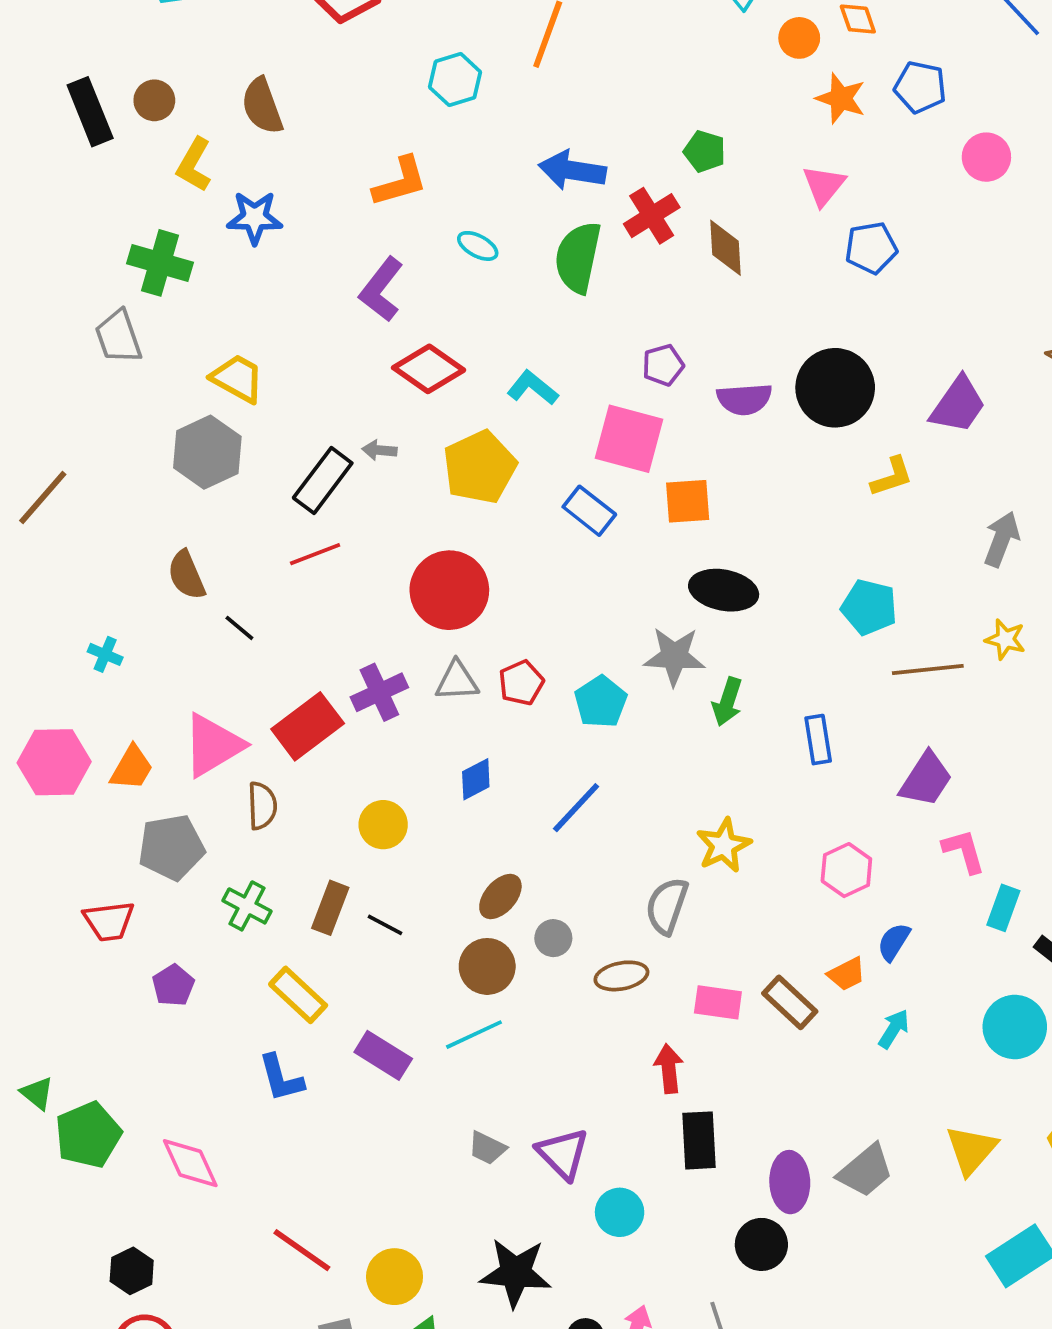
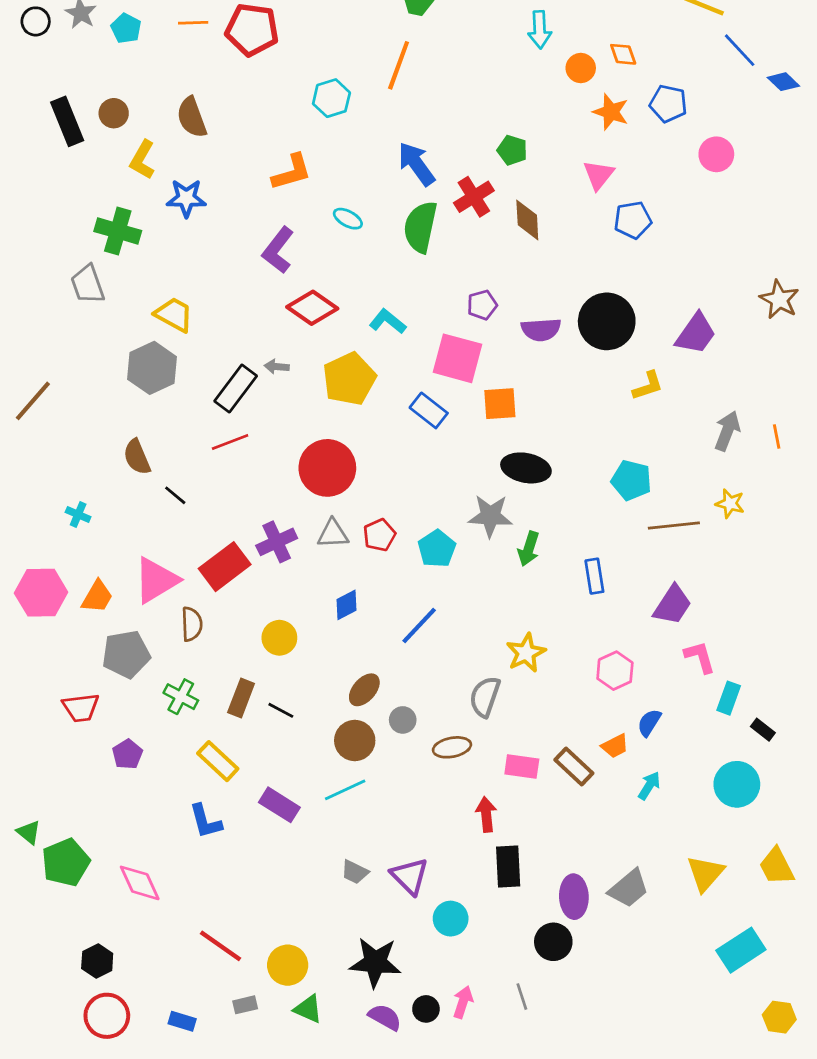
blue arrow: (572, 170) -> (416, 164), turned 45

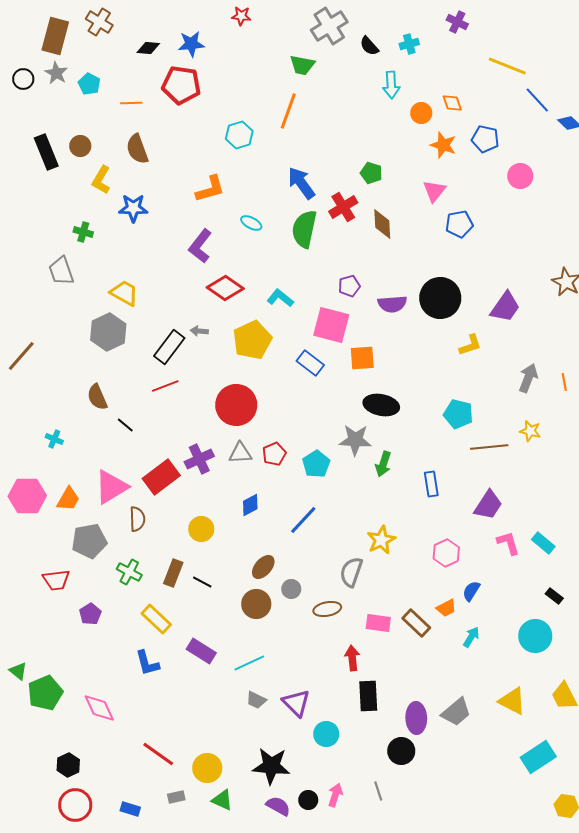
orange line: (193, 23) -> (131, 103), moved
green cross: (118, 231) -> (83, 232), size x0.6
cyan rectangle: (729, 698) -> (543, 543), moved, turned -70
cyan line: (345, 790) -> (249, 663), moved
yellow triangle: (705, 873) -> (512, 701), turned -44

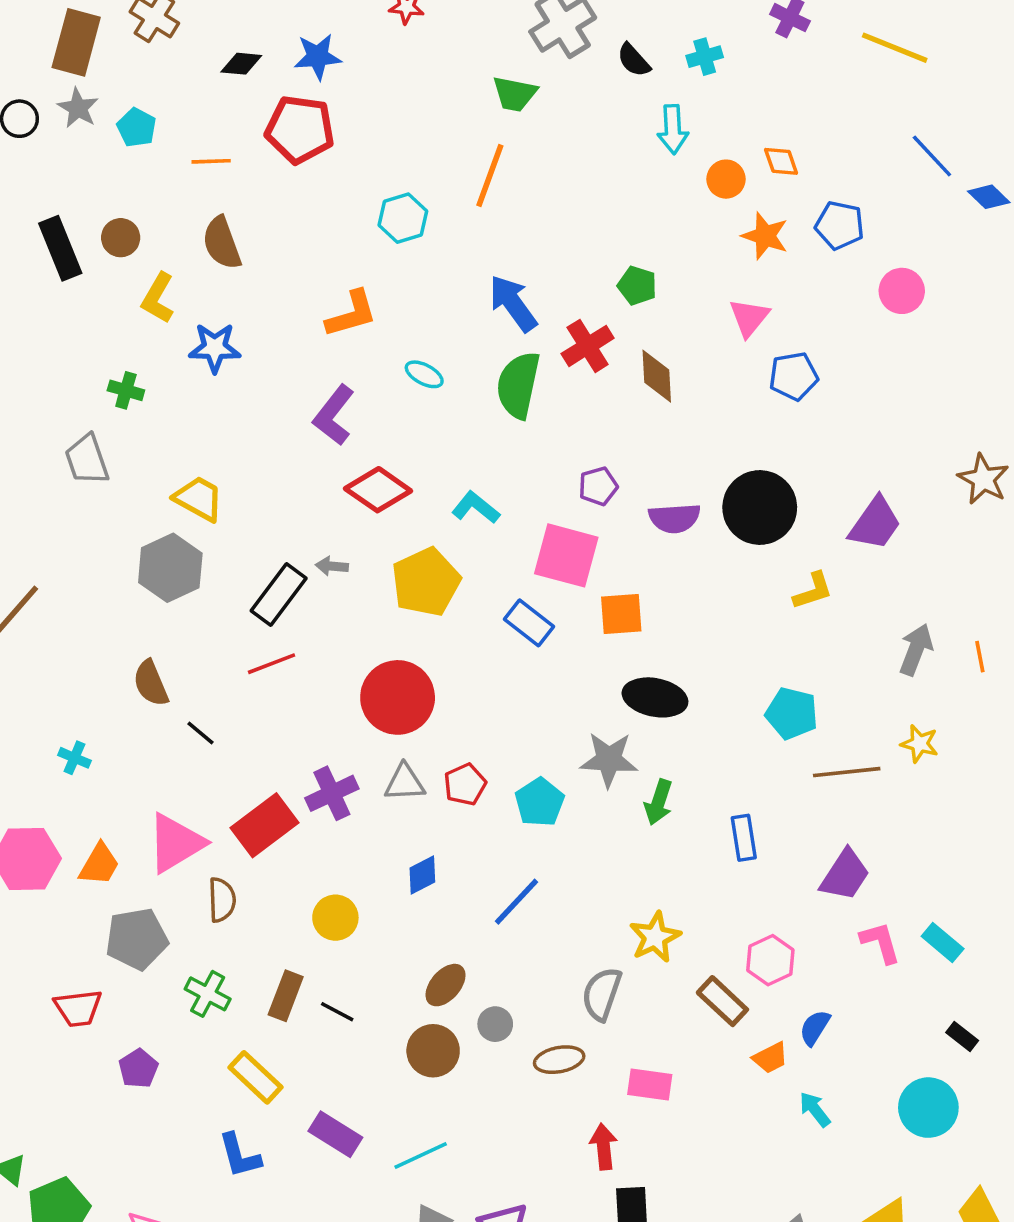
yellow line: (507, 66) -> (895, 48), moved
brown rectangle: (416, 623) -> (722, 1001), moved
cyan arrow: (471, 637) -> (815, 1109), turned -70

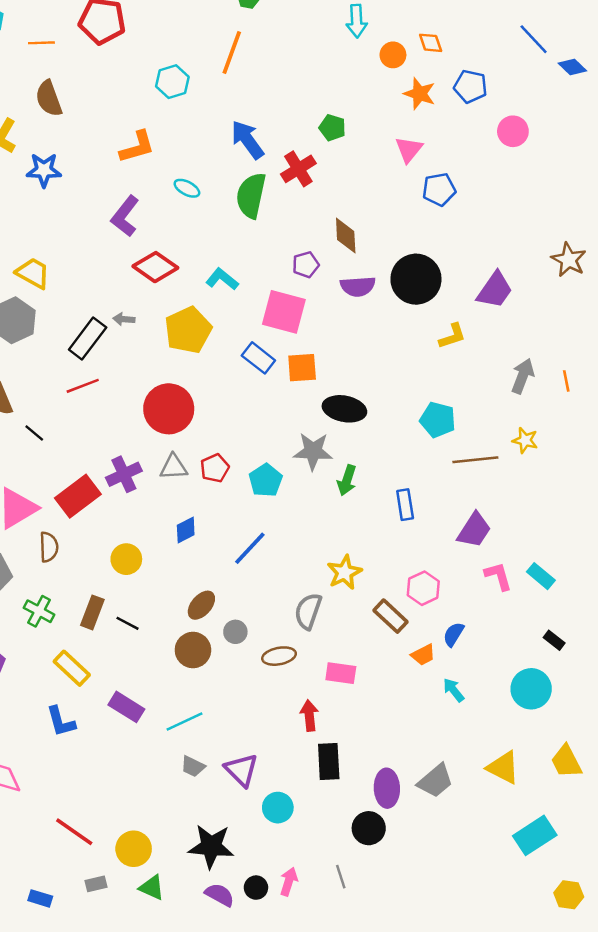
brown diamond: (657, 376) -> (346, 236), moved
orange square: (621, 614) -> (302, 368), moved

